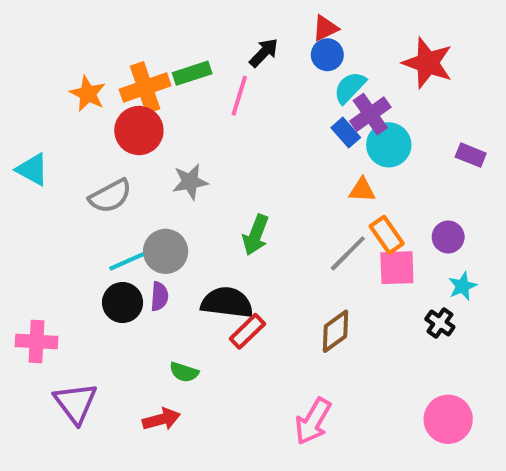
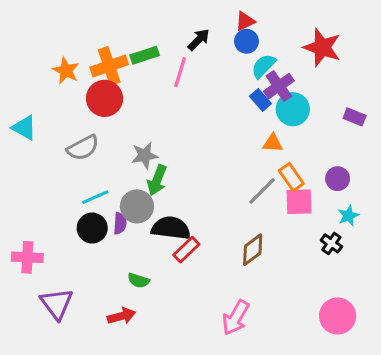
gray star: (190, 182) -> (145, 155), moved
green arrow: (256, 235) -> (157, 180), moved
gray circle: (166, 251) -> (137, 206), moved

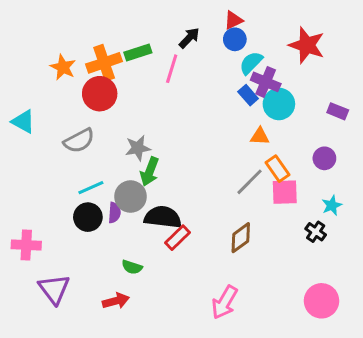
purple cross: (279, 86) -> (266, 82), turned -32
purple circle: (338, 179) -> (324, 158), moved

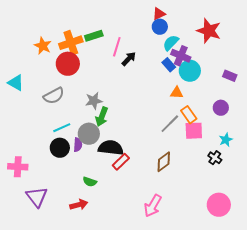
black arrow: (189, 38) -> (129, 59), moved

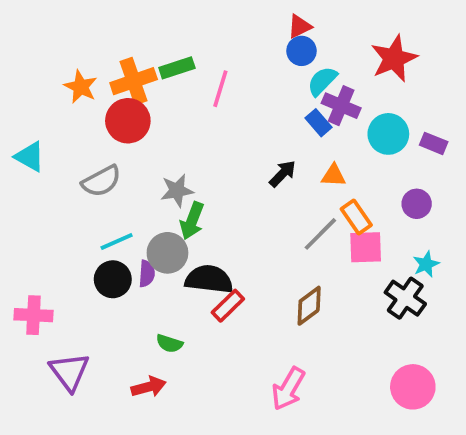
red star: (209, 31) -> (394, 58), turned 30
black arrow: (129, 59) -> (283, 174), moved
cyan circle: (190, 71) -> (388, 134), moved
black cross: (215, 158) -> (405, 298), size x1.5

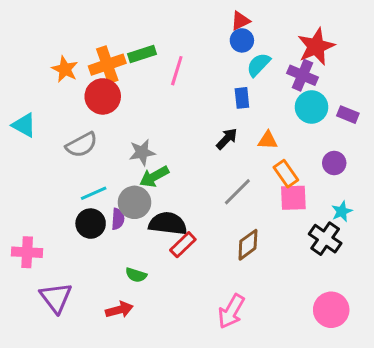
purple cross: (341, 106) -> (302, 75), moved
blue rectangle: (318, 123) -> (242, 98), moved, turned 35
green arrow: (192, 221) -> (154, 177), turned 40
gray line: (320, 234) -> (237, 192), moved

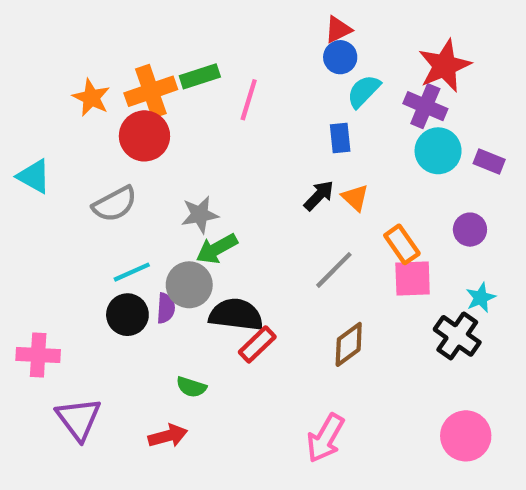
orange triangle: (268, 140) -> (355, 198), moved, turned 40

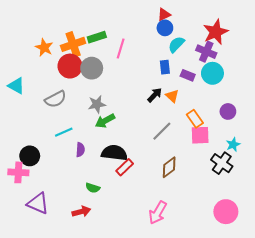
purple rectangle: (489, 161) -> (188, 75), moved
gray circle: (189, 285) -> (92, 68), moved
black circle: (127, 315) -> (30, 156), moved
purple triangle: (79, 419) -> (38, 203), turned -30

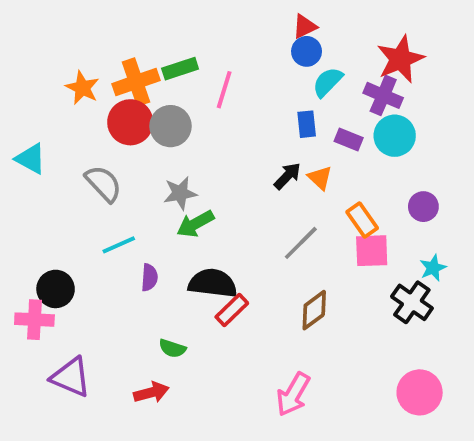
gray semicircle: (56, 99) -> (103, 184), turned -105

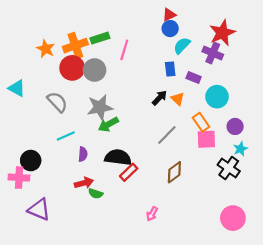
cyan circle: (395, 136) -> (217, 97), moved
gray star: (180, 193) -> (100, 107), size x1.4
purple circle: (423, 207) -> (235, 126), moved
red arrow: (151, 392) -> (84, 183), moved
pink arrow: (293, 394) -> (152, 214), moved, size x0.6

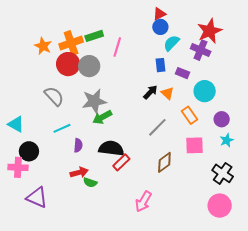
cyan triangle: (17, 88) -> (16, 124), moved
pink square: (206, 139) -> (195, 145), moved
black cross: (229, 168) -> (223, 173), moved
pink arrow: (152, 214) -> (143, 202), size x1.5

